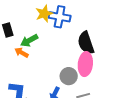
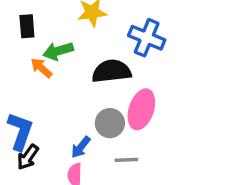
blue cross: (60, 17) -> (147, 38), moved
black semicircle: (86, 43) -> (112, 71), moved, turned 90

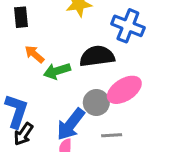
green arrow: (58, 51) -> (57, 71), moved
pink ellipse: (141, 109) -> (124, 90), turned 40
blue arrow: (81, 147) -> (71, 124), size x1.6

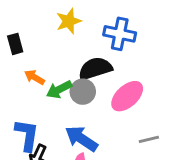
gray circle: (96, 103) -> (83, 92), moved
blue arrow: (71, 124) -> (81, 139), turned 96
gray line: (112, 135) -> (149, 139), moved

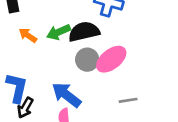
green arrow: (59, 90) -> (59, 32), moved
gray circle: (83, 92) -> (87, 60), moved

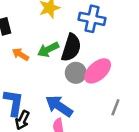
black semicircle: (84, 32) -> (71, 48), turned 124
gray line: (128, 100) -> (115, 107), turned -56

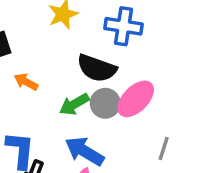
black semicircle: (71, 48) -> (97, 68), turned 96
green arrow: (48, 50) -> (74, 104), moved

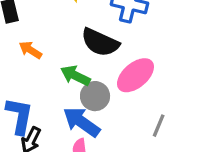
gray circle: (105, 103) -> (95, 96), moved
green arrow: (74, 104) -> (75, 76), turned 52

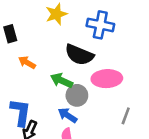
pink ellipse: (135, 75) -> (107, 79), turned 40
blue arrow: (82, 122) -> (67, 115), size x0.7

